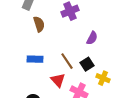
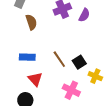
purple semicircle: (92, 38) -> (84, 15), moved
red triangle: (58, 80) -> (35, 79), moved

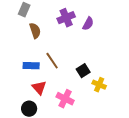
brown line: (59, 59) -> (52, 61), moved
pink cross: (71, 90) -> (65, 99), moved

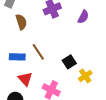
purple semicircle: (88, 24) -> (83, 17), moved
yellow cross: (99, 85) -> (85, 76), turned 32

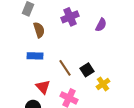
brown line: (38, 52) -> (65, 68), moved
blue rectangle: (17, 57) -> (35, 56), moved

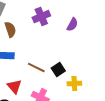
brown line: (65, 68) -> (36, 68), turned -30
yellow cross: (103, 84) -> (74, 84), turned 32

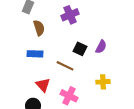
purple semicircle: (72, 25) -> (101, 47), moved
black square: (58, 70) -> (80, 49), moved, turned -32

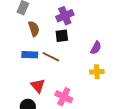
black square: (80, 49) -> (62, 36), moved, turned -32
brown line: (65, 66) -> (51, 57), moved
yellow cross: (103, 82) -> (97, 72), moved

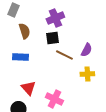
brown line: (51, 57) -> (64, 55), moved

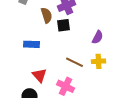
brown semicircle: (24, 31) -> (46, 15), moved
brown line: (64, 55) -> (74, 62), moved

